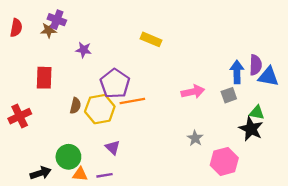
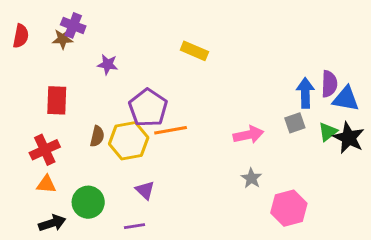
pink arrow: (193, 92) -> (248, 135), moved
green triangle: (257, 113) -> (328, 132), moved, turned -49
red cross: (20, 116) -> (45, 150), moved
black star: (251, 129) -> (349, 138), moved
orange triangle: (80, 174) -> (46, 184), moved

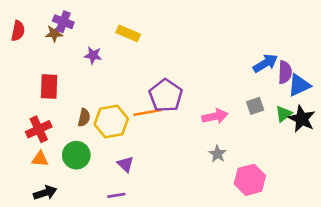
yellow rectangle: (194, 51) -> (128, 33), moved
blue arrow: (305, 93) -> (265, 63), moved, turned 60
blue triangle: (346, 99) -> (299, 85), turned -35
purple pentagon: (148, 108) -> (166, 96), moved
green circle: (88, 202) -> (76, 155), moved

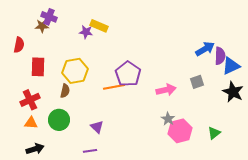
red semicircle: (18, 31) -> (19, 45), moved
purple star: (93, 55) -> (86, 32), moved
green triangle: (284, 114) -> (214, 133), moved
yellow hexagon: (111, 121) -> (75, 71), moved
pink hexagon: (250, 180) -> (180, 131), moved

